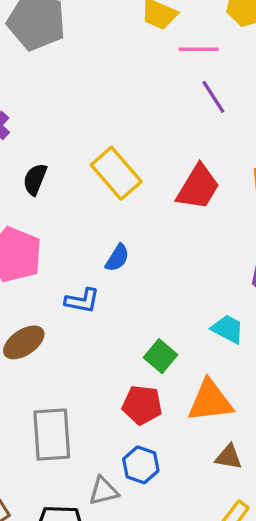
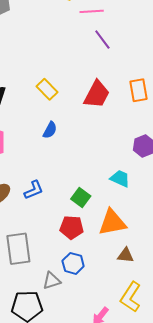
yellow rectangle: (116, 173) -> (47, 89), size x0.7
blue semicircle: (117, 258) -> (50, 130), moved
blue L-shape: (82, 301) -> (34, 190), moved, turned -30

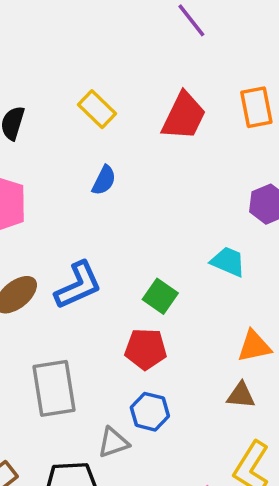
blue L-shape: (34, 190) -> (78, 285), size x1.4
orange triangle: (112, 222) -> (254, 346), moved, size x0.7

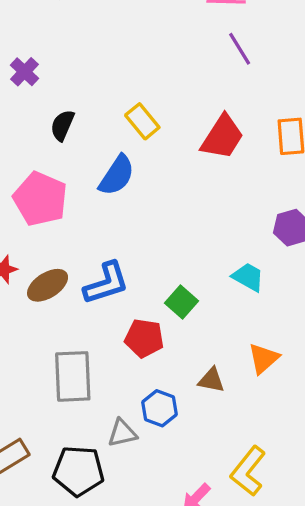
blue semicircle: (104, 180) -> (117, 175), moved, size x1.5
orange triangle: (254, 346) -> (263, 358), turned -36
red pentagon: (146, 349) -> (144, 338), moved
brown triangle: (241, 395) -> (211, 380), moved

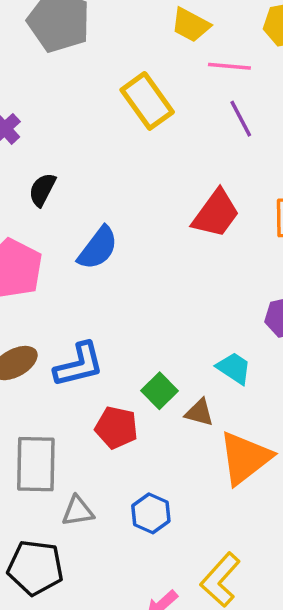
yellow rectangle: (142, 121) -> (147, 101), moved, size x1.4
orange triangle: (263, 358) -> (245, 458), size x1.6
brown triangle: (211, 380) -> (199, 413), moved
blue hexagon: (160, 408) -> (151, 513), moved
gray triangle: (122, 433) -> (78, 511), moved

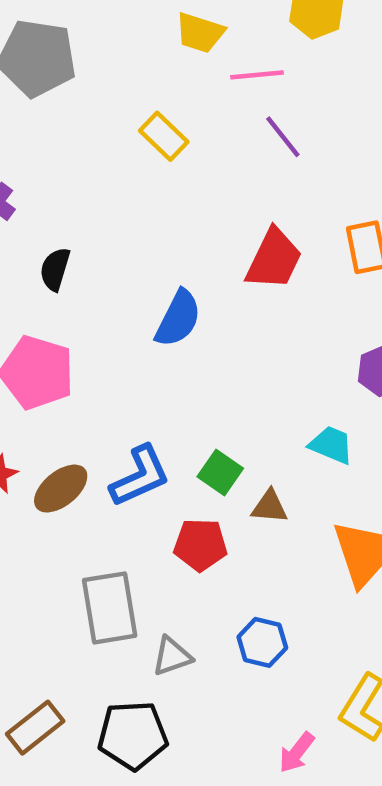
yellow rectangle: (147, 101) -> (164, 136), size x0.7
blue semicircle: (98, 248) -> (178, 319), moved
green square: (160, 391) -> (220, 473), moved
brown triangle: (199, 413) -> (270, 507), moved

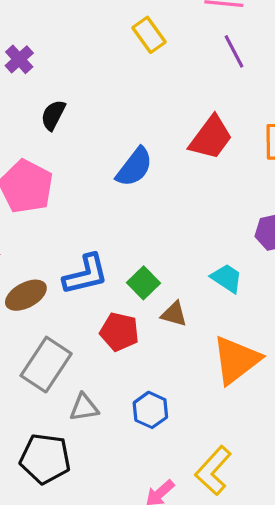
brown ellipse: (61, 489) -> (26, 295), moved
gray rectangle: (110, 608) -> (46, 365), turned 32

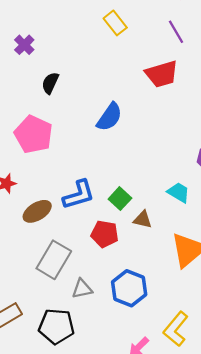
red trapezoid: (211, 138) -> (162, 74), moved, turned 40
blue hexagon: (150, 410) -> (129, 288), size x1.4

